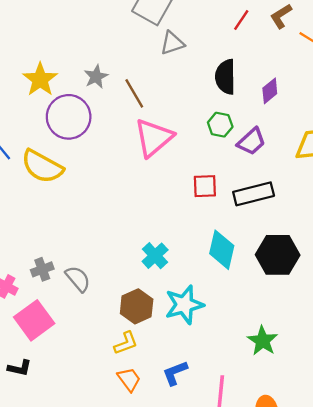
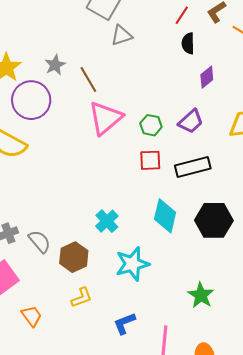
black semicircle: (225, 77) -> (188, 43), moved, size x0.7
green hexagon: (220, 125) -> (151, 125), moved
brown hexagon: (137, 306) -> (74, 257), moved
orange trapezoid: (129, 379) -> (32, 316), moved

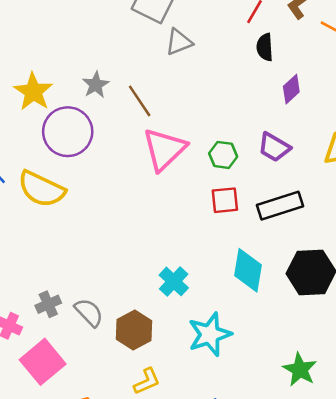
purple trapezoid: (191, 121) -> (274, 147), turned 76

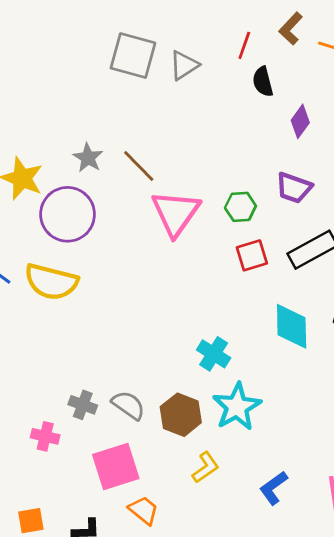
gray triangle: (179, 42) -> (184, 65), moved
gray cross: (48, 304) -> (83, 405), turned -35
cyan star: (210, 334) -> (237, 407), moved
pink square: (43, 362) -> (116, 467), moved, turned 33

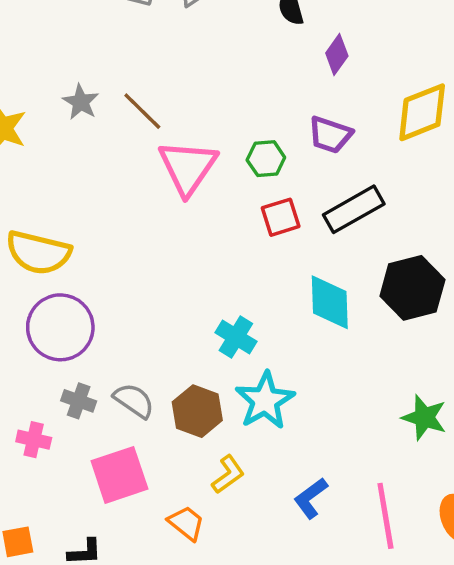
purple circle: (68, 214) -> (60, 327), moved
orange trapezoid: (144, 510) -> (186, 523), moved

